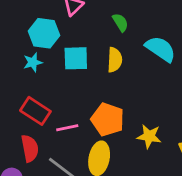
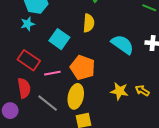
cyan semicircle: (161, 49) -> (122, 44), moved
cyan square: (76, 58) -> (59, 39), moved, turned 36
yellow star: (149, 136) -> (119, 91), moved

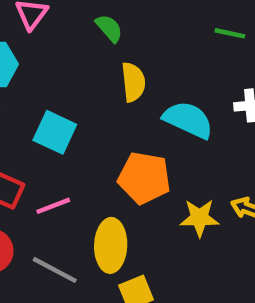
yellow semicircle: (89, 23) -> (133, 82), moved
orange pentagon: (83, 68) -> (144, 178), moved

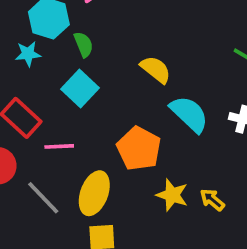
green semicircle: (109, 28) -> (84, 44), moved
yellow semicircle: (133, 82) -> (156, 69), turned -64

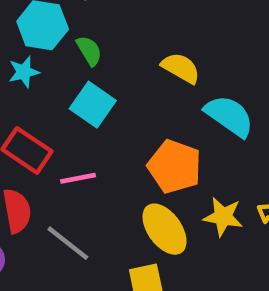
yellow ellipse: (94, 193) -> (165, 229), moved, turned -48

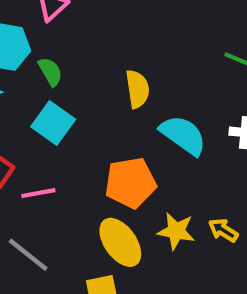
yellow semicircle: (181, 68) -> (137, 89), turned 51
orange pentagon: (175, 167) -> (131, 183), turned -30

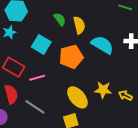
green semicircle: (50, 72) -> (60, 19), moved
orange pentagon: (131, 183) -> (71, 57), moved
yellow arrow: (223, 230) -> (125, 96), moved

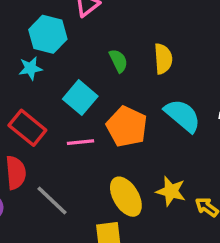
yellow semicircle: (79, 25) -> (163, 59), moved
orange pentagon: (71, 57) -> (127, 127), turned 30
pink line: (37, 78) -> (81, 142), moved

